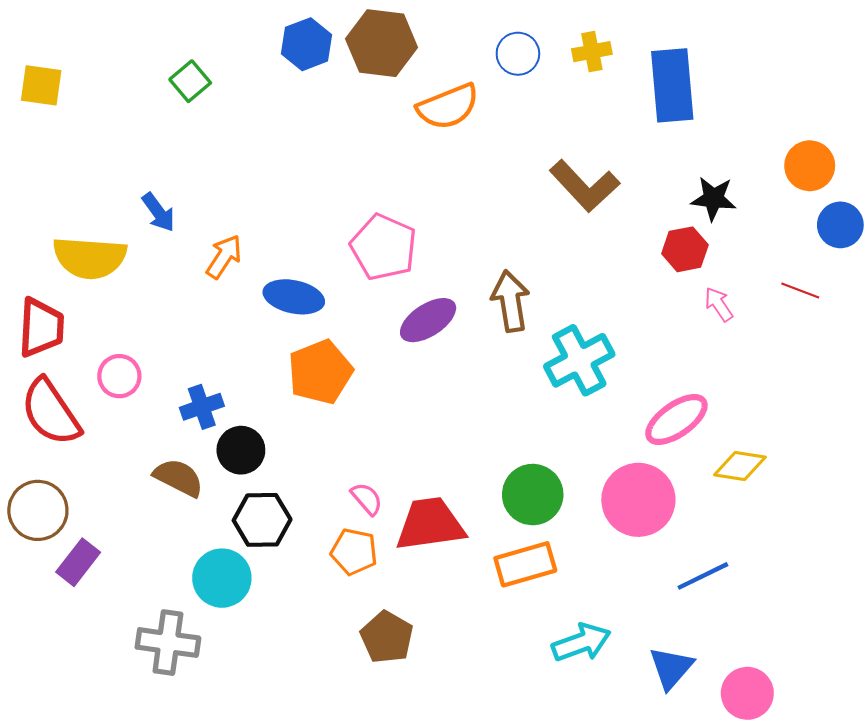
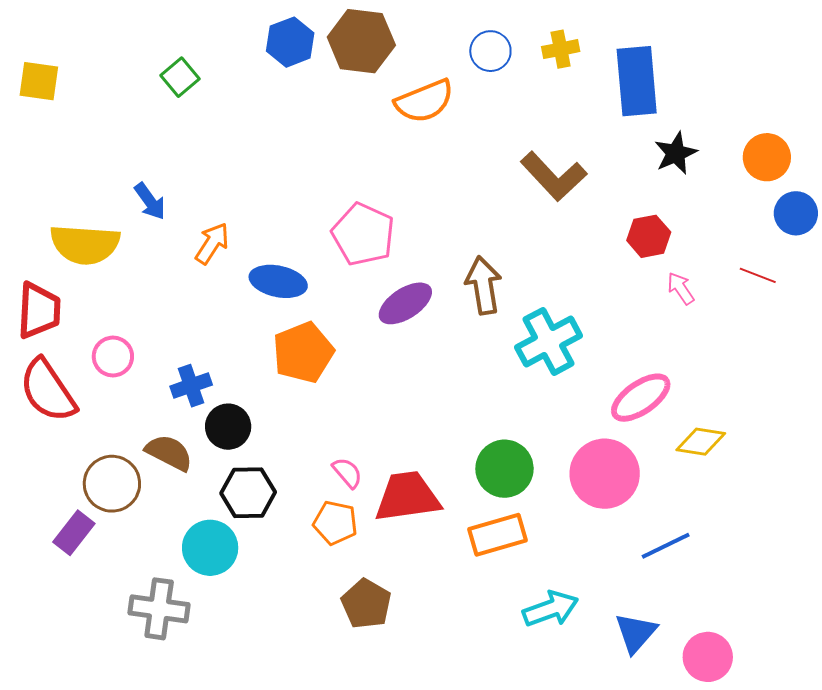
black star: (713, 199) -> (676, 153), moved, turned -30
brown circle: (38, 510) -> (112, 484), moved

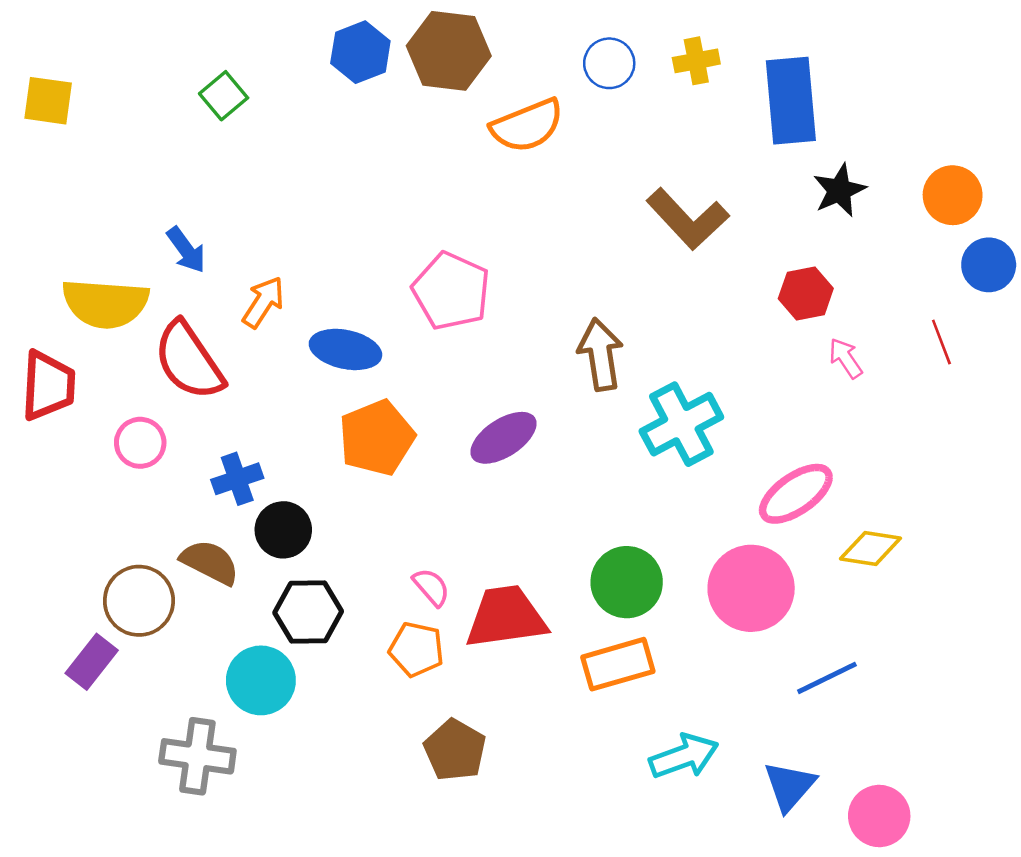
red line: (758, 275) -> (941, 342), turned 48
purple ellipse: (405, 303) -> (503, 438), moved
red semicircle: (48, 391) -> (189, 361), moved

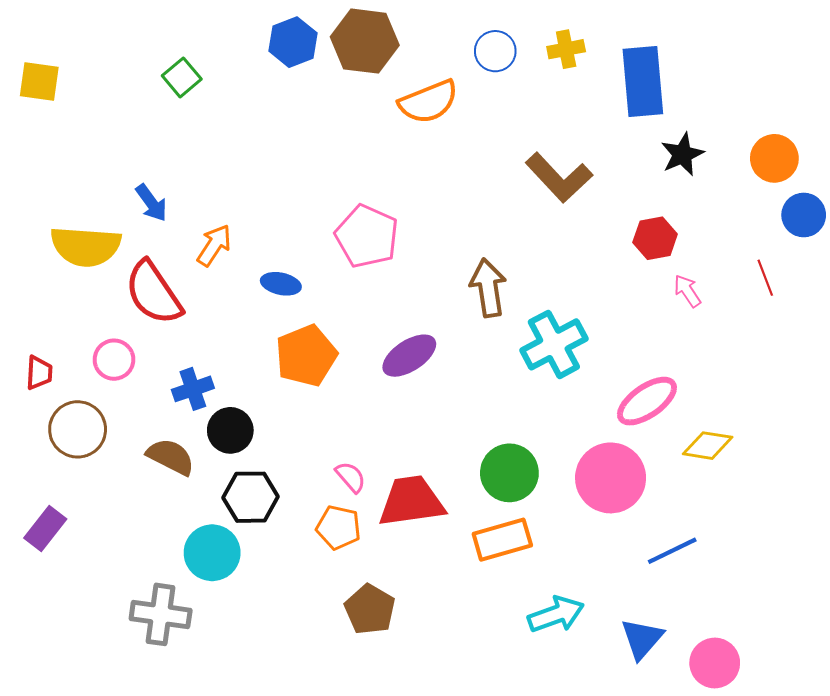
blue ellipse: (345, 349) -> (281, 284), size x0.7
red trapezoid: (48, 386) -> (39, 373), moved, size x0.6
brown circle: (139, 601) -> (78, 429), moved
purple rectangle: (92, 662) -> (45, 528), moved

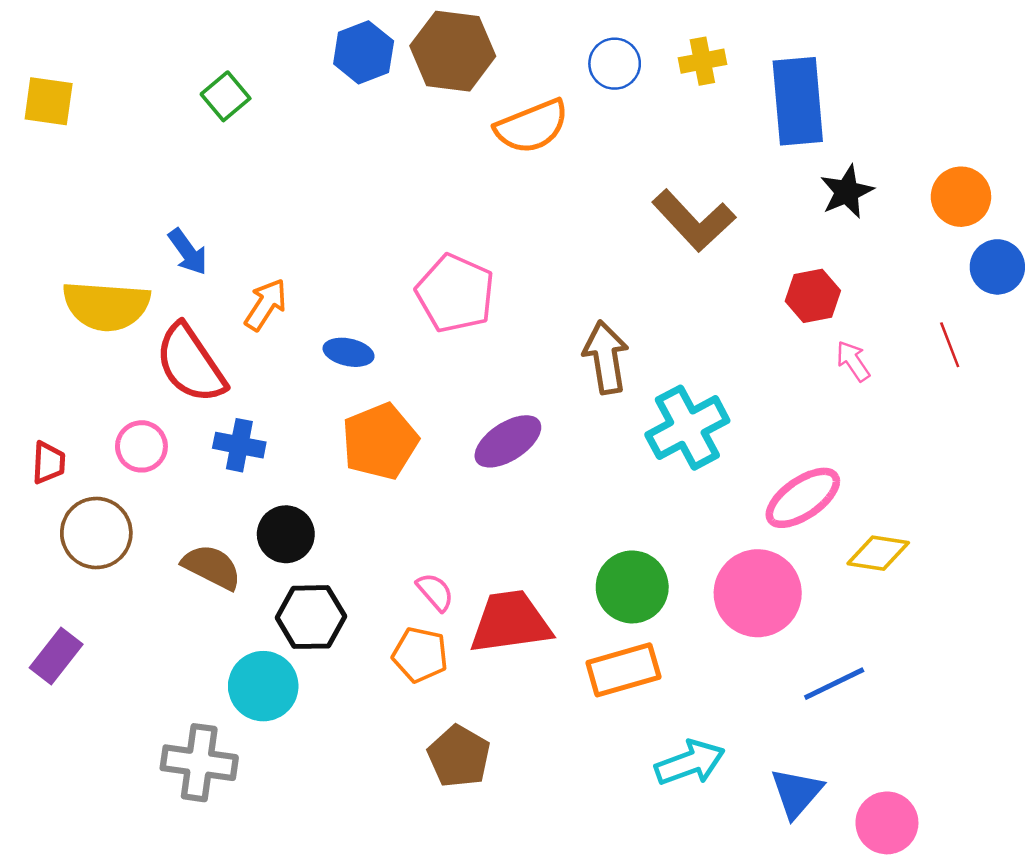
blue cross: (193, 389) -> (239, 445), moved, turned 30

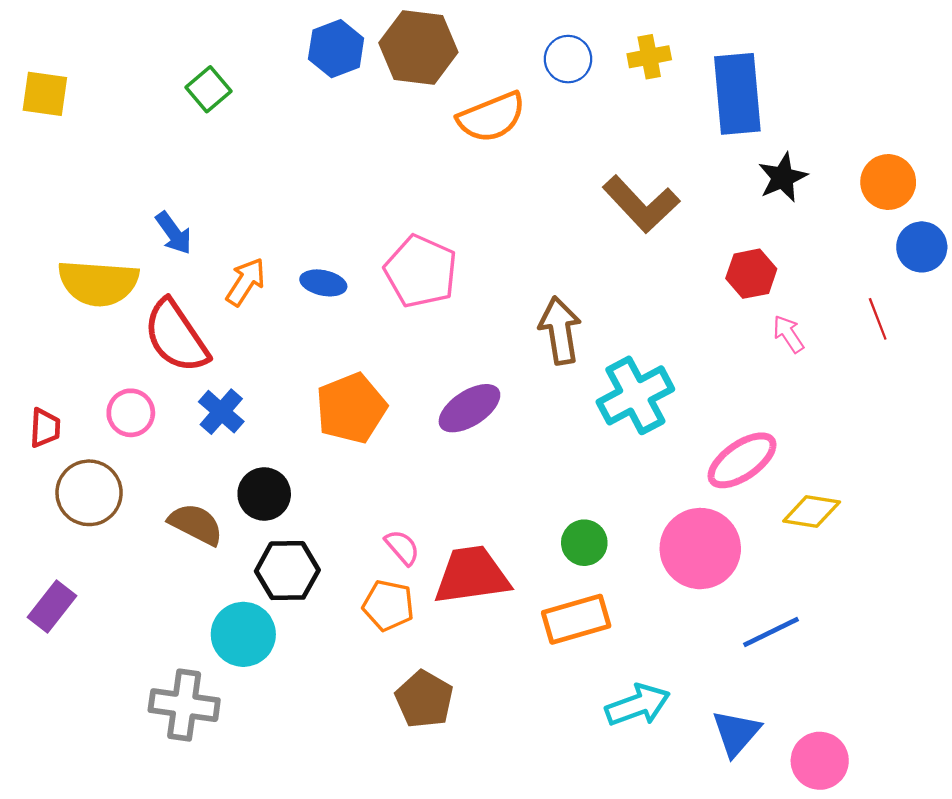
blue ellipse: (349, 352) -> (323, 283), moved
blue cross: (239, 445) -> (221, 412), turned 30
green circle: (632, 587) -> (584, 543), size x0.7

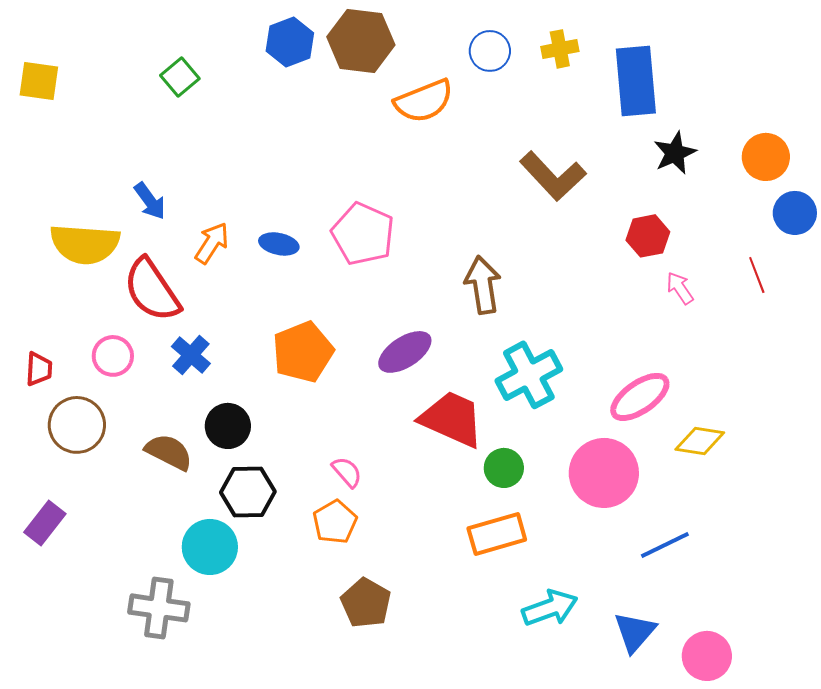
cyan cross: (635, 395) -> (529, 375), moved
red trapezoid: (472, 575) -> (452, 419), moved, turned 32
orange pentagon: (388, 605) -> (335, 522), turned 30

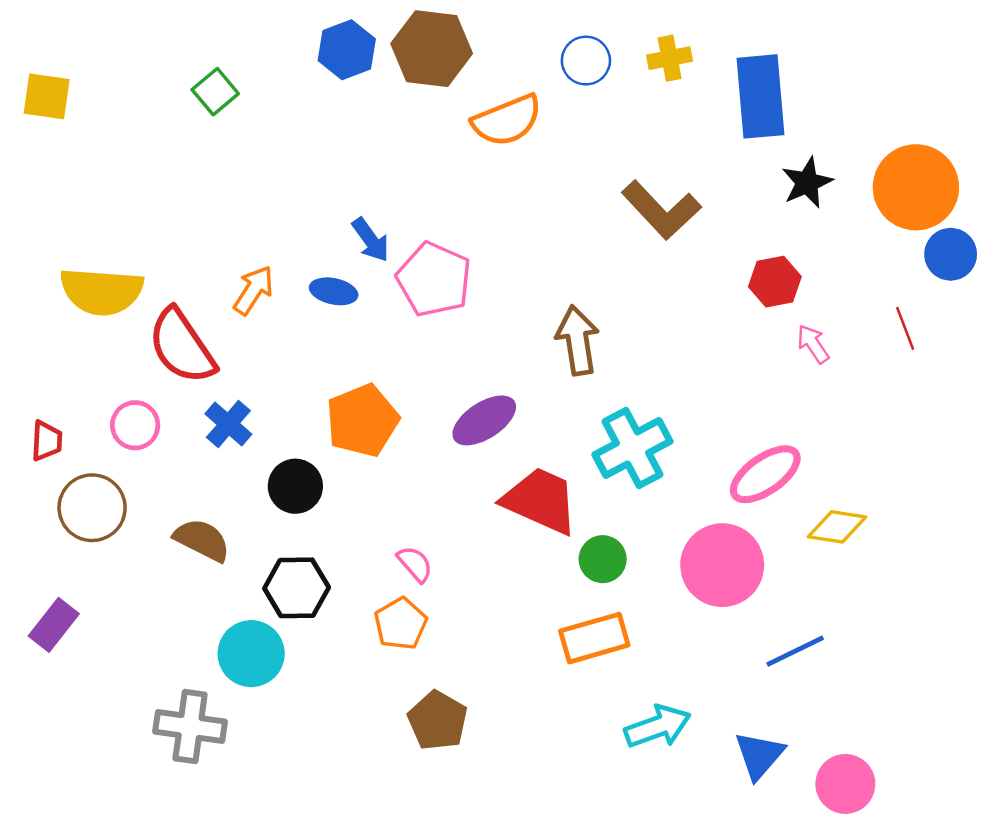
orange circle: (766, 157) -> (916, 187), size x1.5
blue arrow: (150, 201) -> (371, 240), moved
black circle: (228, 426) -> (295, 486), moved

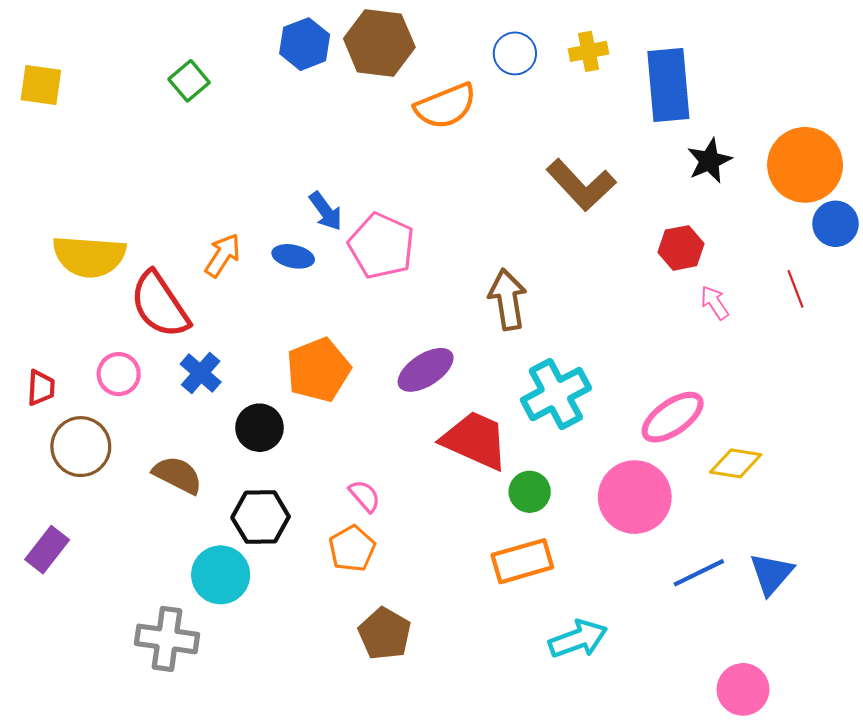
blue triangle: (759, 755) -> (771, 574), moved

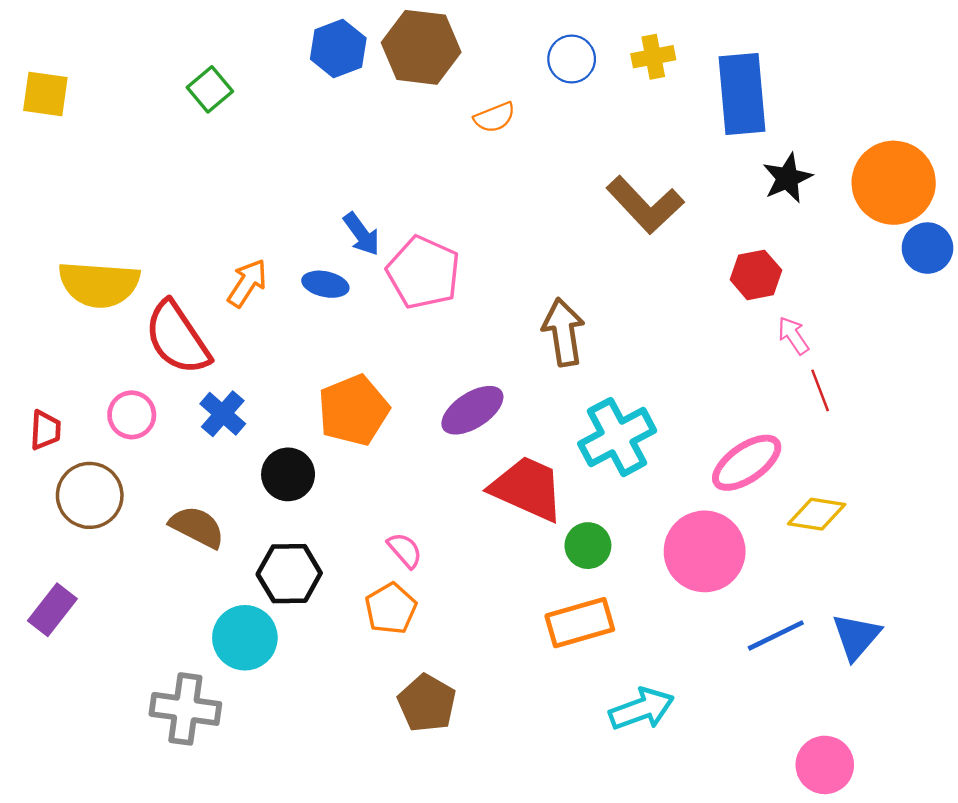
orange semicircle: (446, 106) -> (495, 117), size x0.6
red line: (796, 289) -> (820, 390), moved

